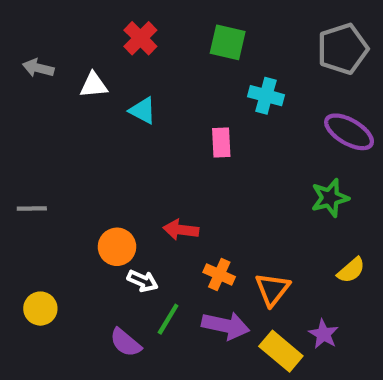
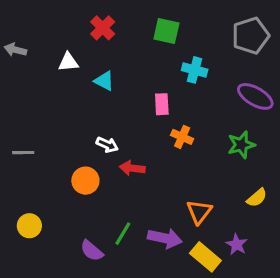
gray arrow: (38, 68) -> (15, 50), moved
orange cross: (219, 274) -> (182, 137), moved
white arrow: (143, 281) -> (107, 145), moved

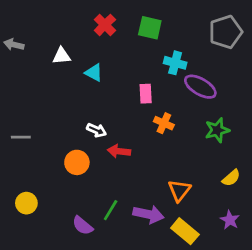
red cross: (103, 28) -> (105, 25), moved
purple ellipse: (255, 96) -> (200, 87), moved
purple star: (237, 244) -> (230, 220), moved

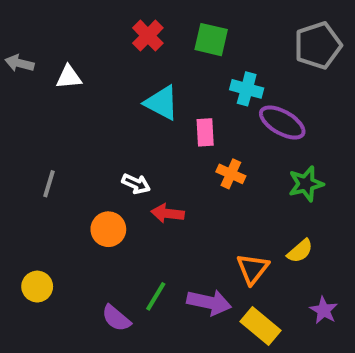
white triangle: (61, 56) -> (69, 77), moved
cyan triangle: (94, 73) -> (162, 103), moved, size x1.4
gray line: (21, 137) -> (49, 184), moved, turned -72
yellow semicircle: (231, 178) -> (300, 251), moved

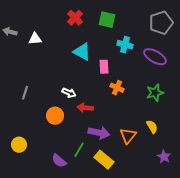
purple ellipse: (282, 123) -> (155, 57), moved
yellow semicircle: (300, 251) -> (152, 127), turned -80
purple arrow: (209, 302) -> (99, 133), moved
yellow rectangle: (260, 326) -> (104, 160), moved

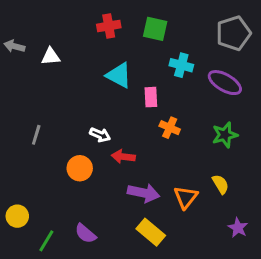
red cross: (75, 18) -> (109, 26), turned 35
yellow circle: (19, 145) -> (17, 216), moved
green line: (79, 150) -> (46, 241), moved

